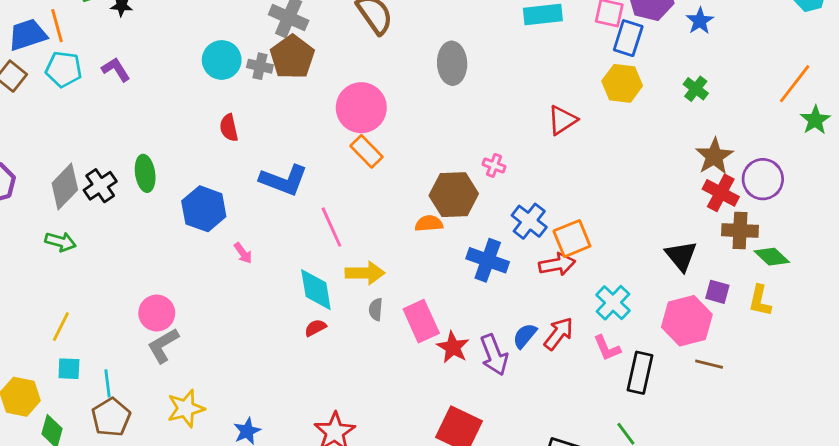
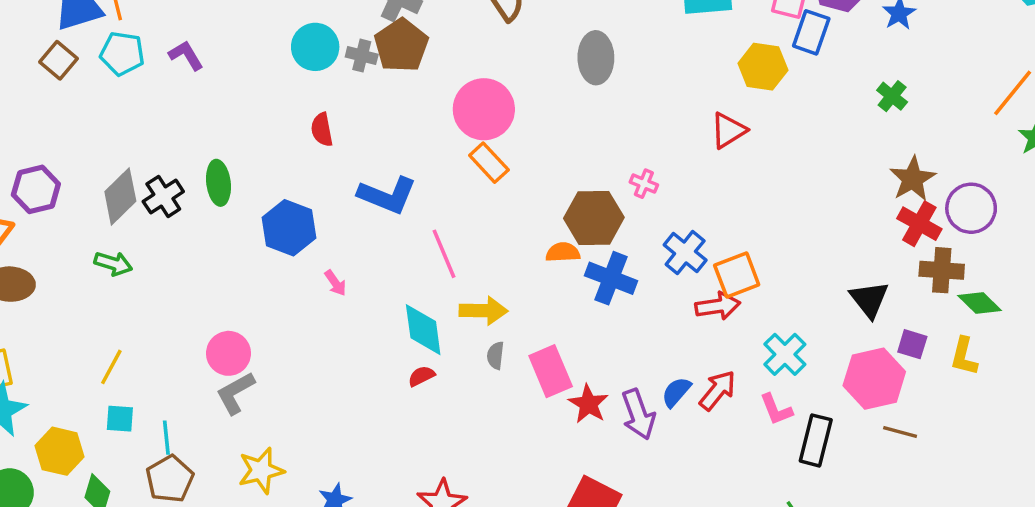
yellow hexagon: (622, 83) -> (763, 67), moved
blue cross: (488, 260) -> (611, 278), moved

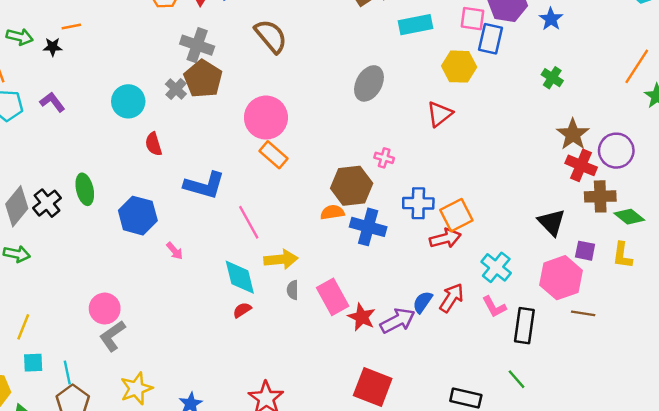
cyan circle: (315, 47) -> (128, 101), moved
gray cross: (362, 56) -> (176, 89), turned 35
gray ellipse: (596, 58) -> (369, 83), moved, turned 36
blue cross: (685, 253) -> (418, 203), turned -32
purple arrow: (638, 414) -> (398, 321), turned -92

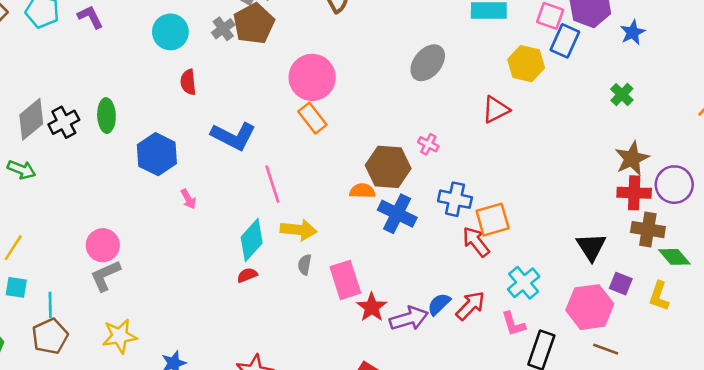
red cross: (581, 165) -> (634, 193), turned -32
red arrow: (445, 238) -> (476, 242), turned -124
cyan diamond: (240, 277) -> (252, 240), turned 45

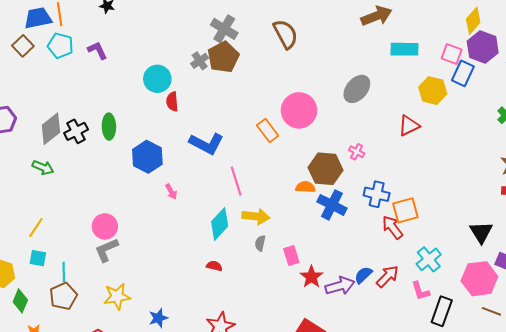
cyan circle: (170, 32) -> (157, 79), moved
pink circle: (312, 77) -> (299, 110), moved
red semicircle: (247, 275) -> (214, 266), moved, turned 35
pink rectangle: (345, 280) -> (291, 256), size x0.7

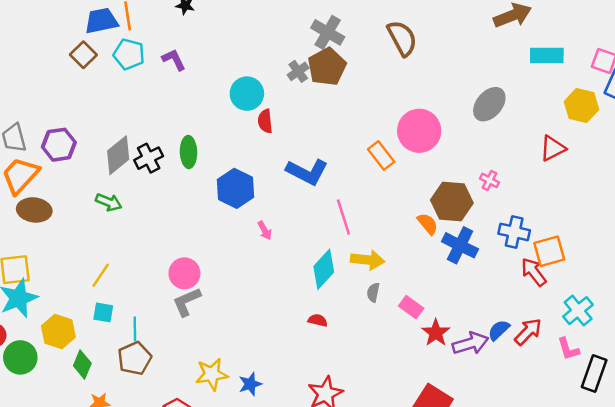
orange semicircle: (305, 187) -> (428, 224), turned 48
pink rectangle: (291, 256) -> (411, 307), turned -36
yellow star: (117, 297) -> (212, 374), moved

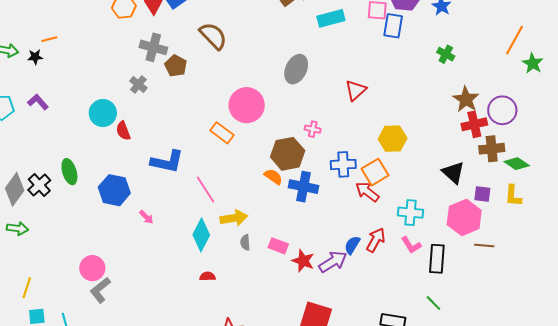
brown pentagon: (327, 67) -> (176, 66), moved, size x0.7
yellow hexagon: (581, 106) -> (393, 139), moved
cyan cross: (578, 311) -> (411, 213), turned -30

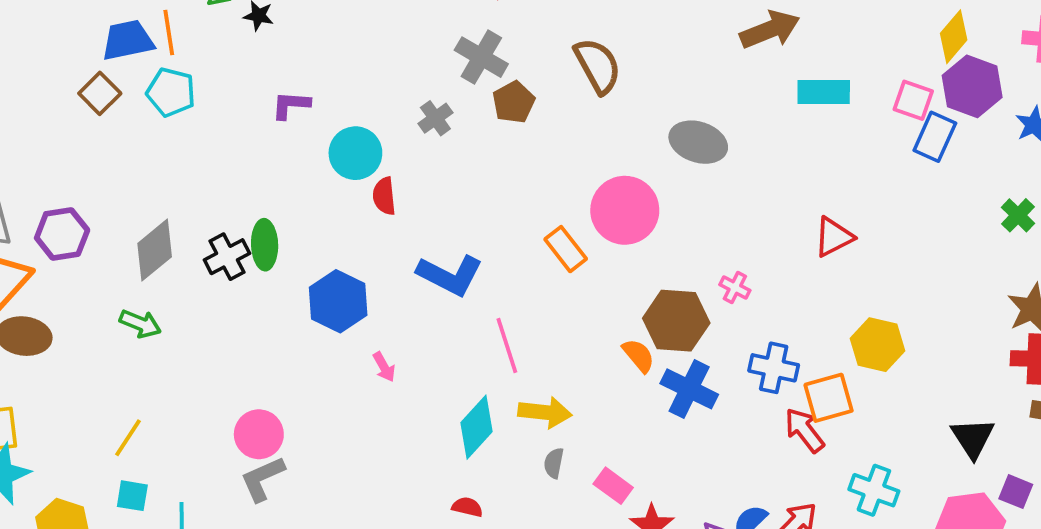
gray ellipse: (296, 69) -> (698, 142), moved, turned 68
purple L-shape: (38, 102) -> (291, 105), moved, turned -60
black cross: (39, 185) -> (227, 257), moved

